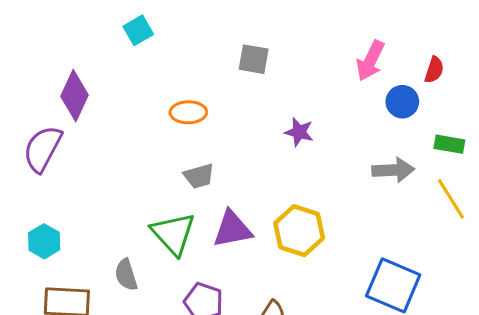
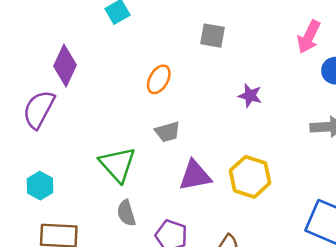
orange ellipse: (188, 112) -> (159, 79), turned -60
green triangle: (173, 234) -> (118, 164), moved
gray semicircle: (126, 275) -> (126, 213), moved

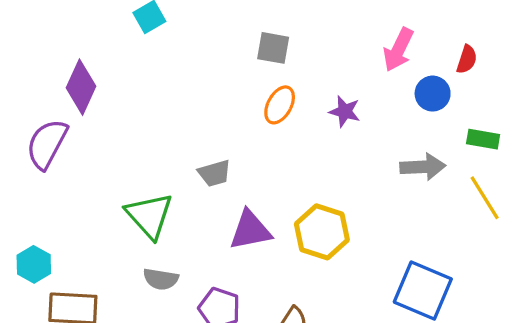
orange ellipse: (159, 79) -> (280, 105), moved
purple star: (250, 96) -> (345, 111), moved
cyan hexagon: (40, 186) -> (34, 264), moved
gray semicircle: (126, 213) -> (161, 279), turned -64

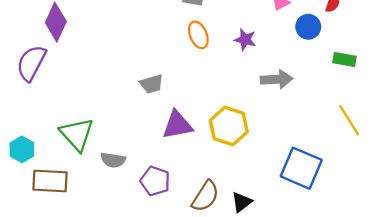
orange ellipse: (280, 105) -> (198, 35), turned -52
gray arrow: (423, 167) -> (277, 79), moved
yellow line: (485, 198) -> (349, 120), moved
green triangle: (149, 216) -> (77, 134), moved

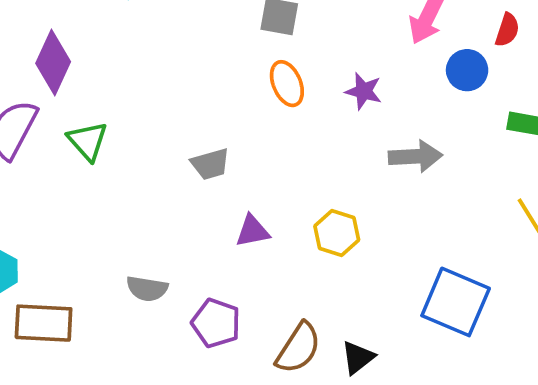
purple triangle: (177, 125) -> (252, 231), size x0.7
yellow hexagon: (229, 126) -> (337, 233), size x0.7
green triangle: (77, 134) -> (88, 141), moved, size x0.7

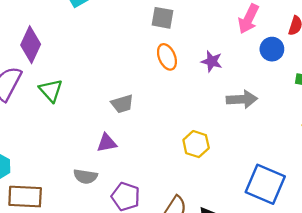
purple triangle: (252, 231) -> (107, 143), moved

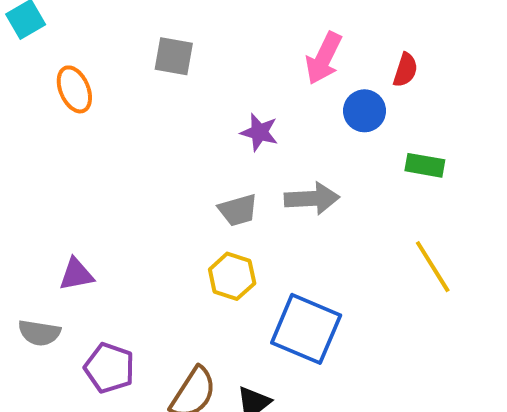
orange ellipse: (167, 57) -> (74, 89), moved
gray trapezoid: (122, 104) -> (238, 210), moved
blue square: (265, 184) -> (306, 329), moved

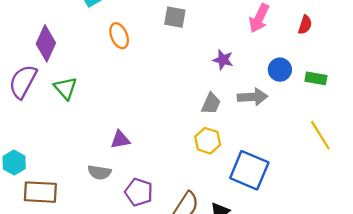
blue circle: (365, 111) -> (280, 70), moved
gray trapezoid: (238, 210) -> (211, 104), turned -50

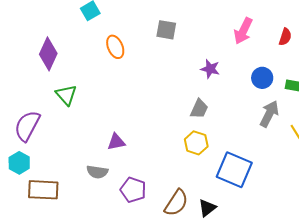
purple semicircle: (23, 82) -> (27, 126), moved
gray arrow: (253, 97) -> (269, 114), moved, turned -60

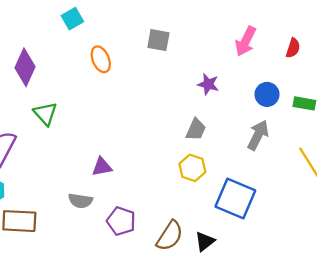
gray arrow: (269, 114) -> (258, 135), moved

